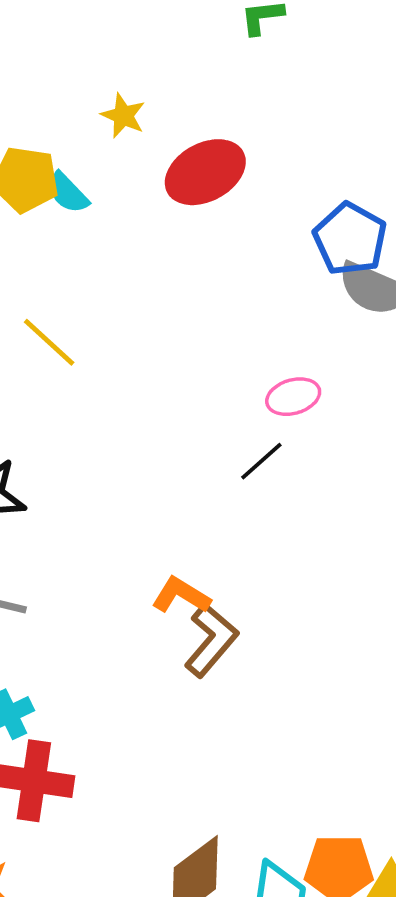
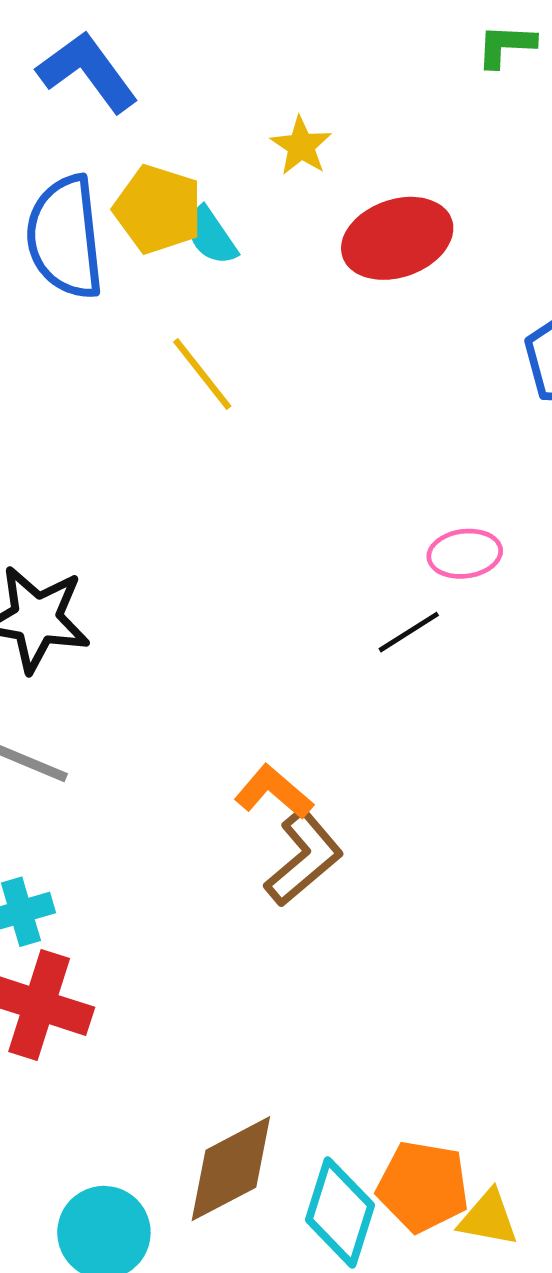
yellow line: (49, 342) -> (202, 374), moved

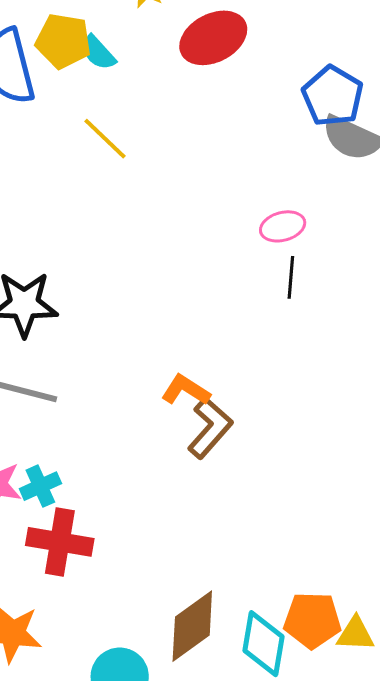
black line: (409, 632) -> (291, 277), moved, turned -45

